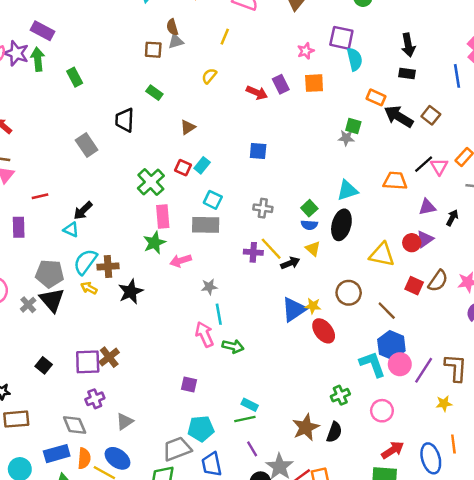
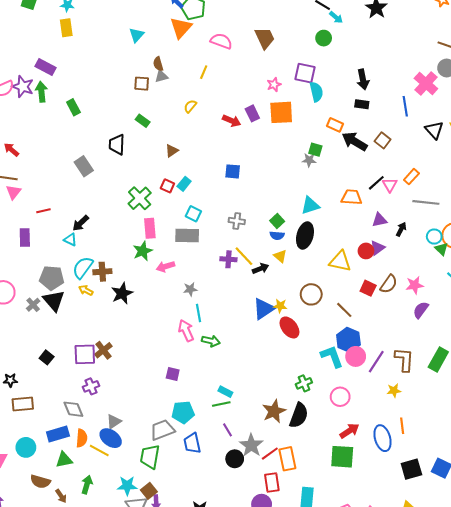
orange square: (314, 83) -> (281, 112), size x1.4
gray triangle: (125, 421) -> (114, 422), moved
black semicircle: (334, 432) -> (299, 415), size x1.4

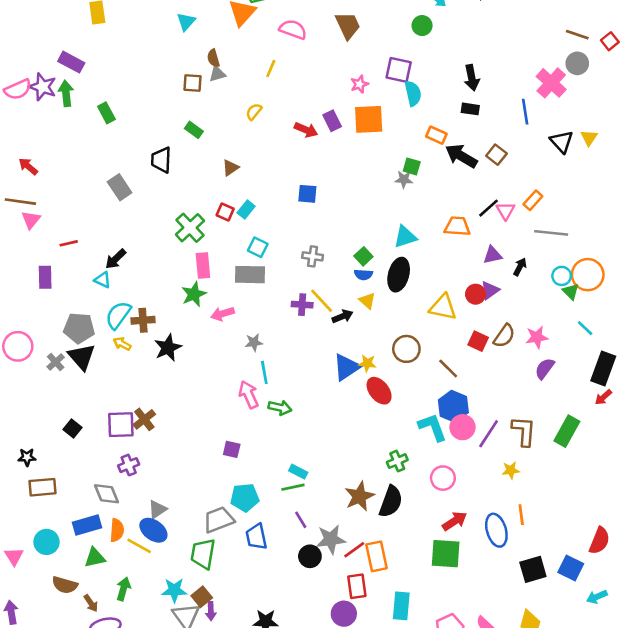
gray star: (251, 445) -> (331, 539), turned 30

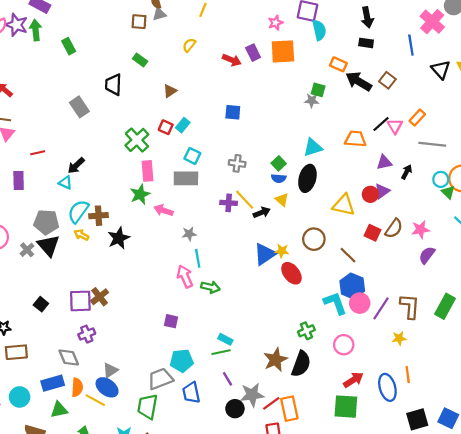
pink arrow: (223, 314) -> (164, 210), turned 36

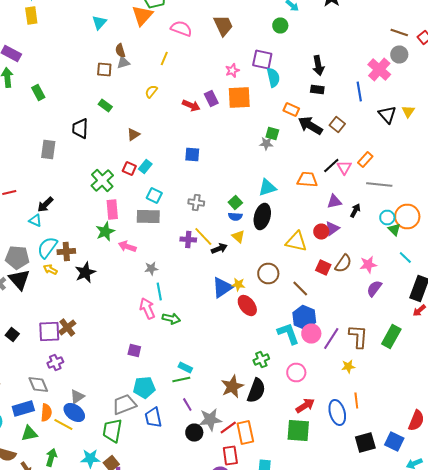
gray rectangle: (79, 107) -> (48, 150), turned 42

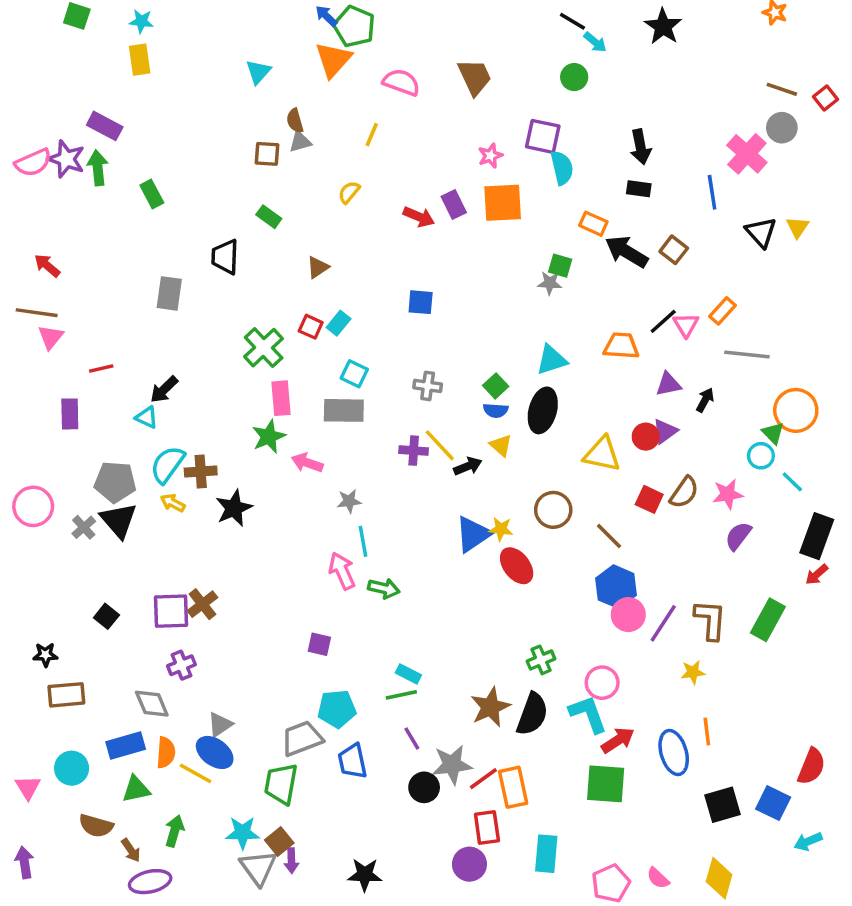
cyan circle: (387, 218) -> (761, 456), moved
cyan L-shape: (288, 334) -> (588, 714), moved

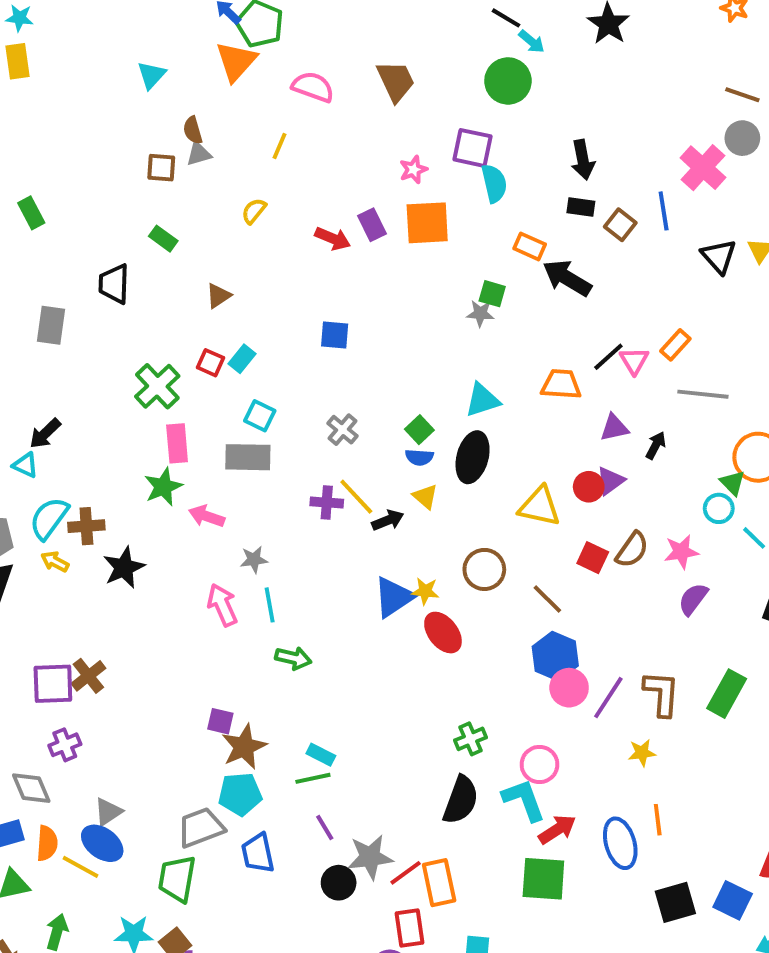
green circle: (574, 77) -> (508, 81), size x1.5
brown square: (674, 250) -> (620, 225), moved
gray cross: (428, 386) -> (343, 430), turned 32
pink arrow: (342, 571) -> (222, 605), moved
brown star: (490, 707) -> (244, 747), moved

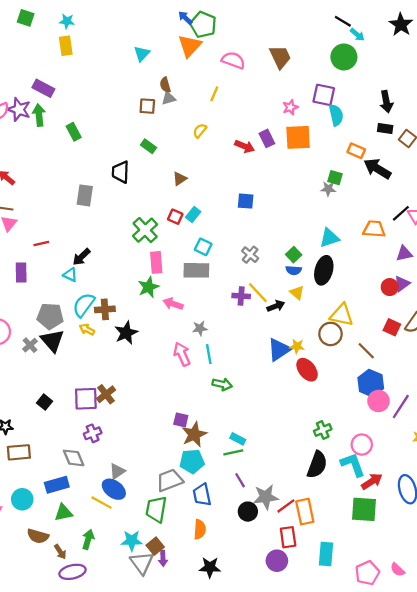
yellow triangle: (539, 506) -> (342, 315), moved
orange semicircle: (47, 843) -> (200, 529), moved

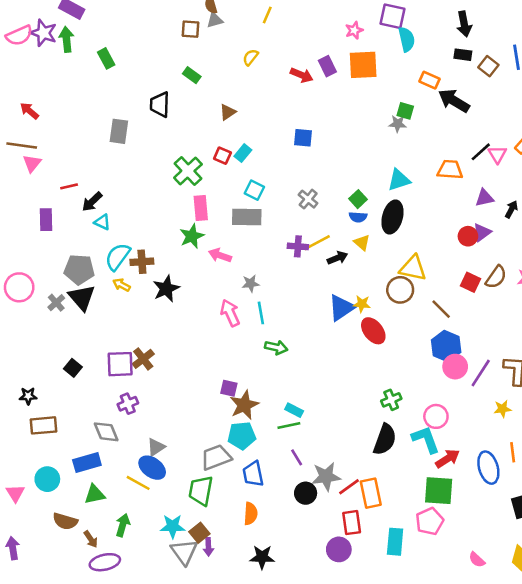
black arrow: (81, 257) -> (92, 202), moved
yellow line: (258, 293) -> (317, 243), turned -75
pink pentagon: (367, 573) -> (430, 521), moved

